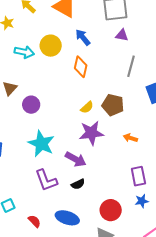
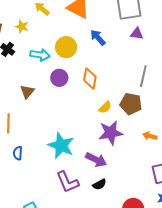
gray line: (131, 66) -> (143, 76), moved
orange diamond: (81, 67) -> (90, 79), moved
purple circle: (31, 105) -> (59, 78), moved

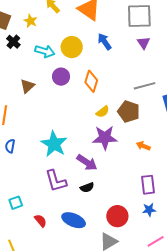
purple triangle: (137, 34) -> (144, 43), turned 40
gray line: (143, 76) -> (145, 86), turned 55

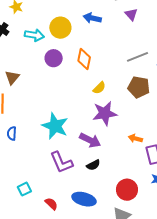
blue arrow: (104, 42) -> (92, 18), turned -36
brown triangle: (27, 86) -> (12, 78), moved
brown pentagon: (129, 112) -> (139, 87), moved
orange arrow: (143, 146) -> (135, 138), moved

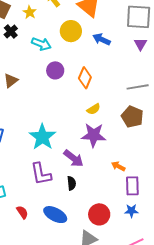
yellow circle: (60, 28) -> (71, 31), moved
black semicircle: (93, 165) -> (72, 183), turned -80

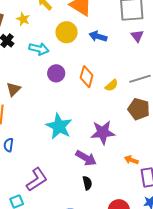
yellow semicircle: (94, 109) -> (112, 85), moved
cyan star: (42, 137) -> (59, 126), moved
purple L-shape: (41, 174) -> (37, 180), moved, turned -105

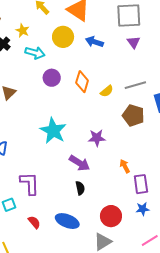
yellow star: (23, 19) -> (23, 31), moved
purple star: (103, 132) -> (97, 138), size x0.7
orange arrow: (131, 160) -> (125, 166), turned 40
purple L-shape: (37, 180) -> (30, 183), turned -60

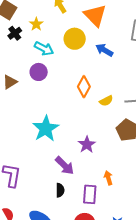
purple circle: (52, 78) -> (39, 72), moved
purple star: (97, 138) -> (87, 145), turned 30
purple rectangle: (141, 184) -> (90, 194), moved

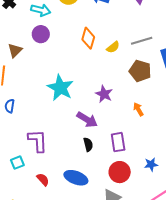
orange arrow: (108, 178) -> (138, 109), moved

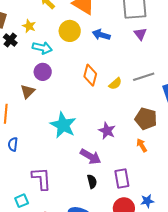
brown triangle: (15, 50) -> (28, 92), moved
brown pentagon: (140, 71) -> (146, 119), moved
blue star: (151, 164) -> (147, 201), moved

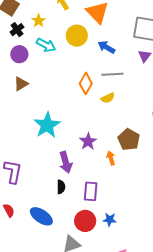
purple circle: (43, 72) -> (19, 54), moved
gray line: (144, 77) -> (112, 74), moved
orange arrow: (142, 145) -> (111, 158), moved
purple arrow: (90, 156) -> (66, 162), turned 30

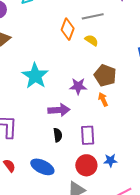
yellow semicircle: (108, 98) -> (92, 40), turned -112
brown pentagon: (129, 140) -> (105, 75), moved
purple star: (88, 141) -> (78, 86), turned -30
purple arrow: (66, 162) -> (59, 110), turned -70

